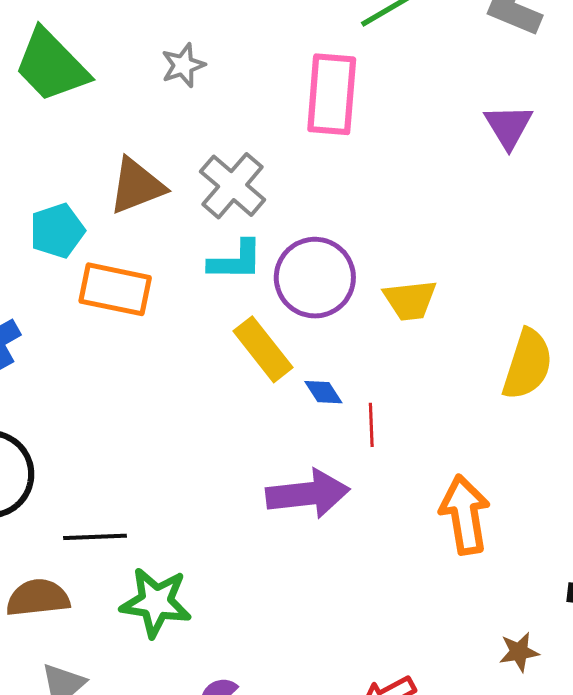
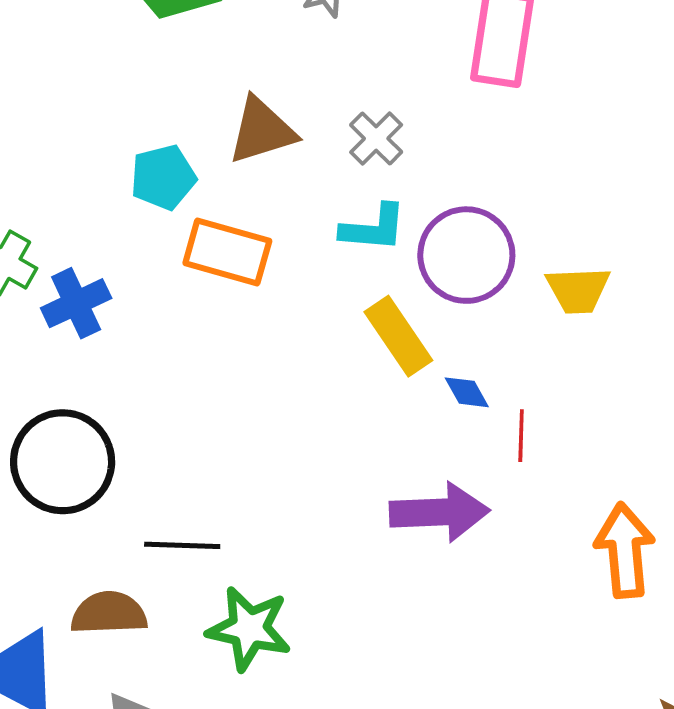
gray cross: (233, 186) -> (376, 138), size x0.7

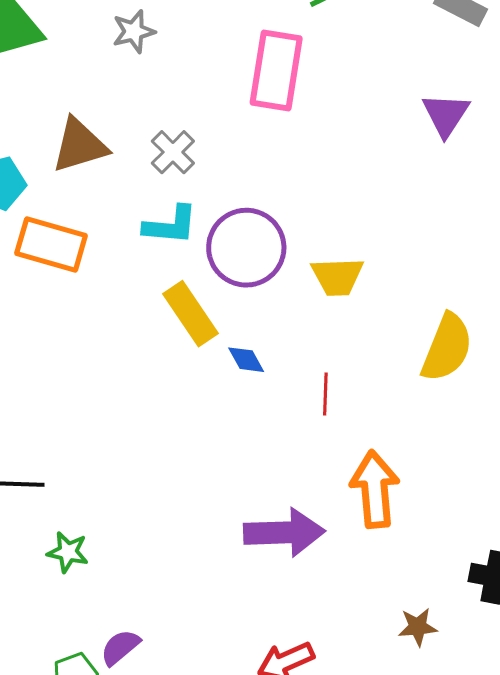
red line: (521, 436) -> (325, 394), moved
purple arrow: (439, 512) -> (284, 532), moved
green star: (249, 629) -> (68, 552), size x0.6

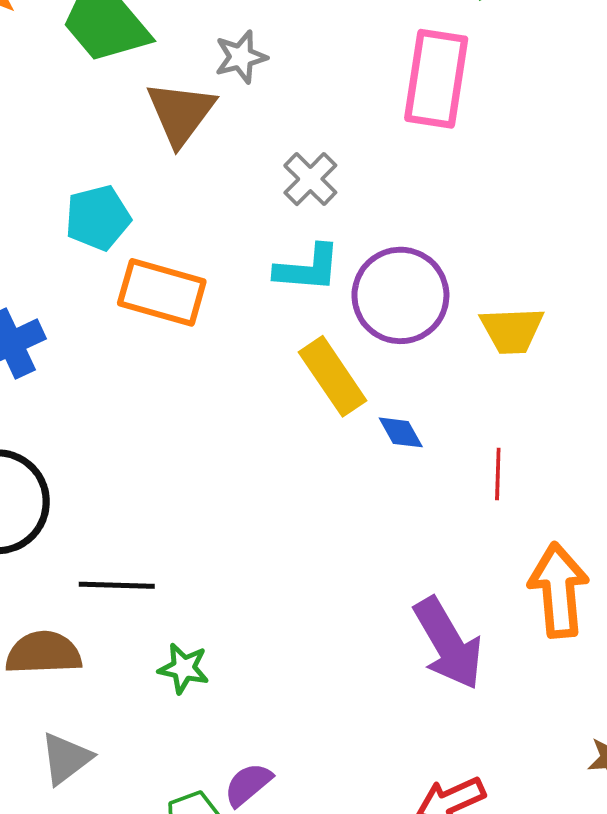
gray star: (134, 31) -> (241, 57), moved
brown triangle: (80, 145) -> (181, 113), moved, turned -36
purple arrow: (284, 532) -> (448, 643), turned 62

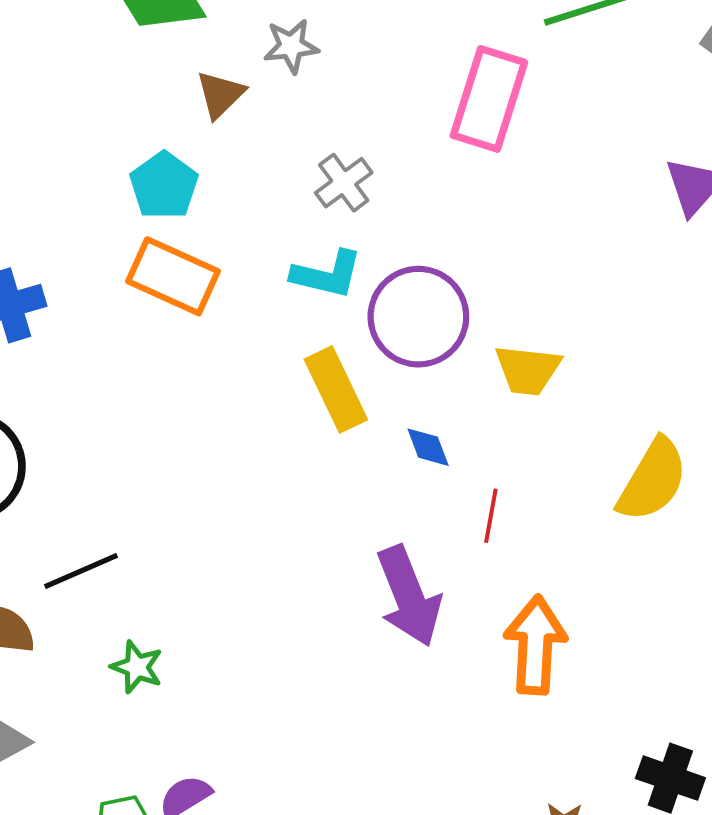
brown triangle: (181, 113) -> (220, 94), size x0.7
cyan pentagon: (98, 218) -> (164, 186), moved, turned -30
blue diamond: (401, 432) -> (428, 447), moved
black line: (117, 585) -> (81, 571), turned -34
purple arrow: (448, 643) -> (409, 596), moved

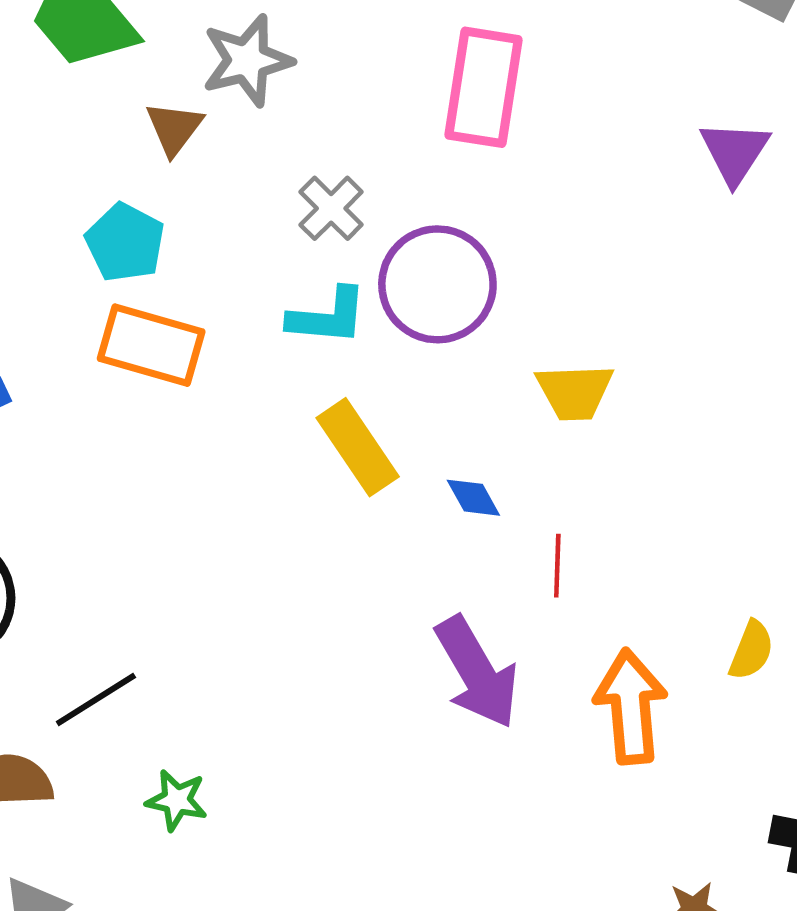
gray star: (291, 46) -> (247, 60), size x1.4
purple circle: (418, 317) -> (437, 284), moved
yellow semicircle: (653, 480) -> (751, 650), moved, size x0.6

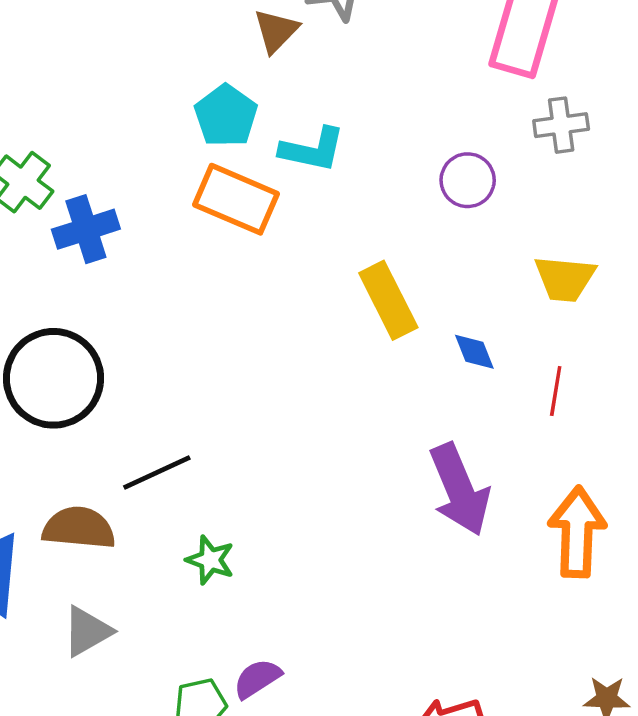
gray cross: (331, 208) -> (561, 125), moved, turned 30
purple circle: (437, 284) -> (468, 180), size x0.6
cyan L-shape: (328, 317) -> (312, 150), moved
red line: (557, 566) -> (556, 391), moved

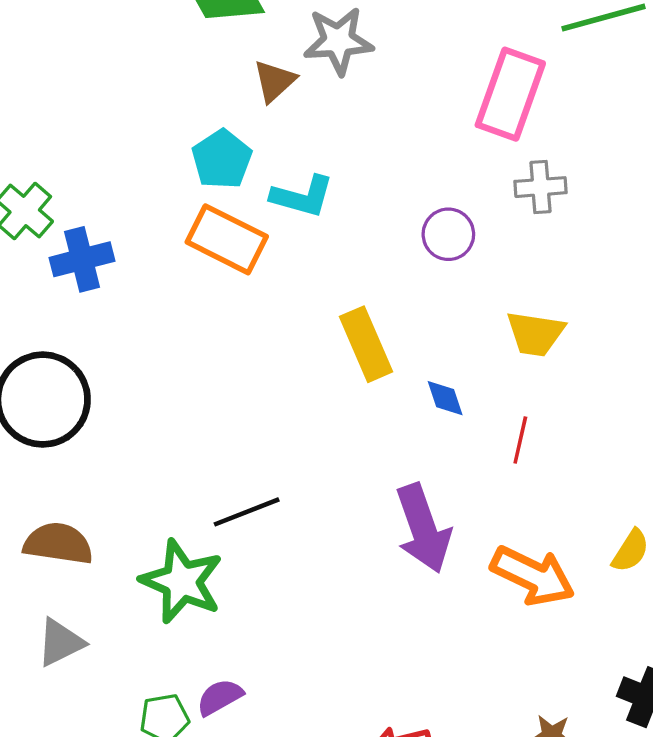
black line: (157, 473) -> (247, 512), moved
orange arrow: (577, 532) -> (533, 576), turned 110
green star: (210, 560) -> (182, 581), size x1.8

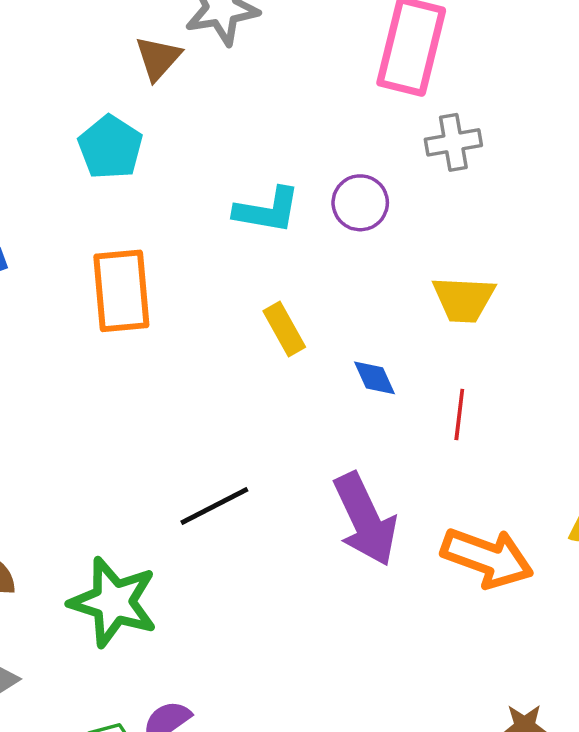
cyan L-shape: (302, 196) -> (267, 210), moved
orange rectangle: (227, 239) -> (121, 291), moved, turned 64
yellow rectangle: (366, 344) -> (284, 329), size x0.7
black line: (247, 512) -> (214, 506), moved

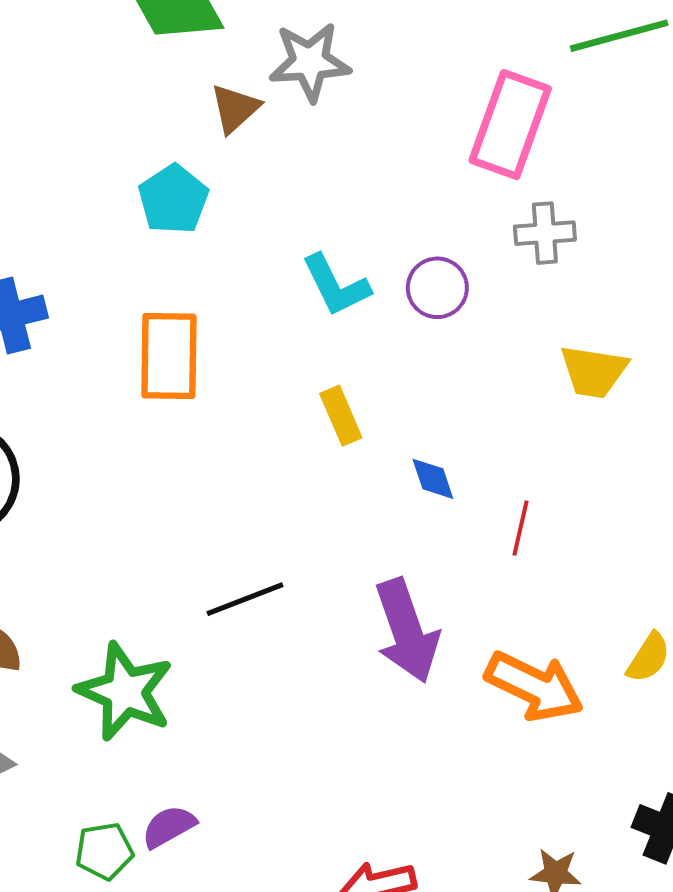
cyan L-shape: (267, 210) -> (336, 285), turned 48
yellow trapezoid: (464, 299) -> (594, 371), moved

